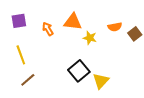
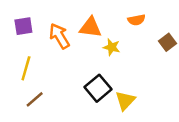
orange semicircle: (115, 27) -> (136, 20), moved
orange arrow: (48, 29) -> (59, 36), size x1.5
yellow line: (21, 55) -> (26, 68), turned 36

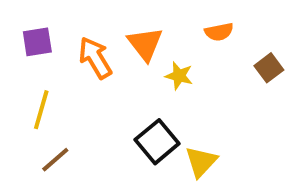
orange triangle: (91, 27) -> (145, 44), turned 45

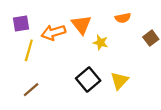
orange arrow: (95, 58) -> (53, 32), turned -75
yellow line: (41, 110) -> (29, 50), moved
yellow triangle: (201, 162) -> (119, 81), moved

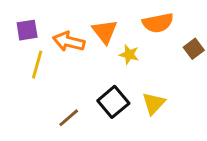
orange semicircle: (123, 18) -> (158, 23), size x1.5
orange arrow: (53, 32) -> (69, 42), turned 30
brown line: (31, 90) -> (69, 118), moved

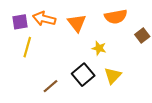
orange arrow: (69, 42) -> (44, 19), moved
yellow star: (129, 54) -> (99, 48), moved

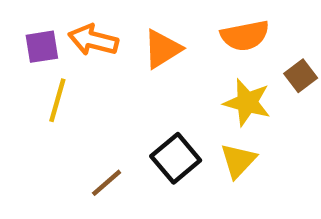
orange triangle: (77, 23) -> (162, 49), turned 36
yellow star: (99, 48) -> (247, 103), moved, size x1.5

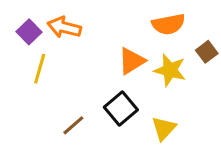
purple square: (42, 47) -> (29, 32), turned -35
orange triangle: (162, 49) -> (132, 61), moved
yellow triangle: (238, 161) -> (164, 128), moved

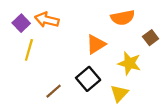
yellow star: (170, 70) -> (129, 63), moved

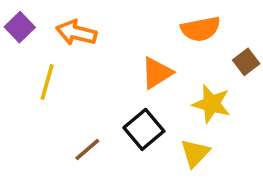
purple square: (21, 23) -> (20, 27), moved

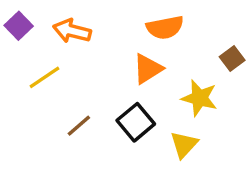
orange semicircle: (201, 29) -> (165, 27), moved
yellow line: (47, 82) -> (44, 77), turned 40
brown line: (87, 150) -> (79, 126), moved

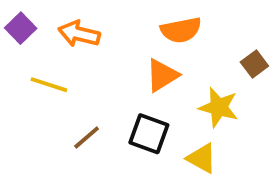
yellow line: (44, 77) -> (49, 85), turned 52
black square: (136, 122) -> (149, 134), turned -30
yellow triangle: (184, 145) -> (202, 158), turned -44

